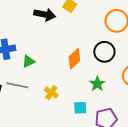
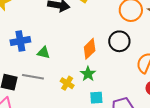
green triangle: (28, 61) -> (44, 53), turned 40
green star: (97, 84) -> (88, 74), moved

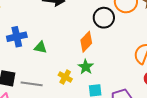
black circle: (119, 41) -> (104, 18), moved
gray line: (33, 77) -> (32, 84), moved

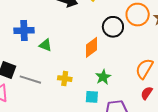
green star: (86, 67) -> (103, 77), moved
yellow cross: (65, 77) -> (65, 79), turned -32

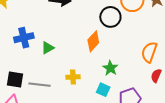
green triangle: (45, 45) -> (48, 48), turned -40
cyan square: (92, 97) -> (103, 90), turned 32

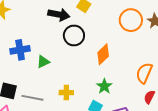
black circle: (110, 17) -> (74, 35), moved
orange diamond: (93, 41) -> (103, 54), moved

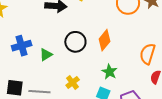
black circle: (74, 35) -> (75, 42), moved
yellow cross: (66, 93) -> (73, 83), turned -32

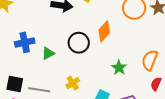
orange diamond: (104, 40) -> (104, 31), moved
green star: (109, 72) -> (119, 68), moved

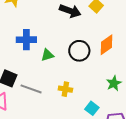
yellow cross: (73, 83) -> (65, 89), turned 32

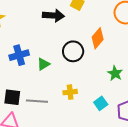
cyan square: (92, 108) -> (101, 103), turned 32

